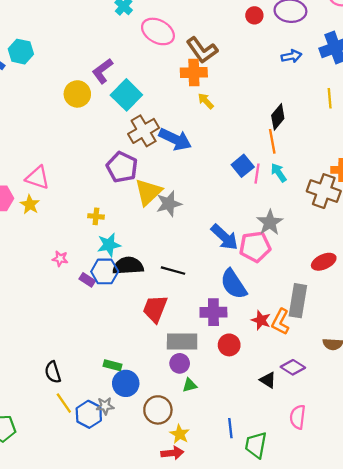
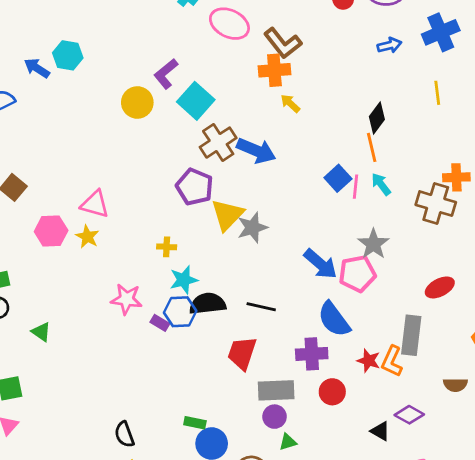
pink star: (60, 259) -> (126, 299), size x1.6

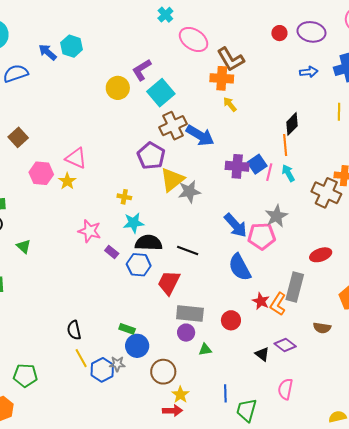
blue hexagon: (180, 312) -> (139, 265), moved
purple cross: (312, 354) -> (237, 166), moved
green triangle: (288, 442) -> (205, 349), moved

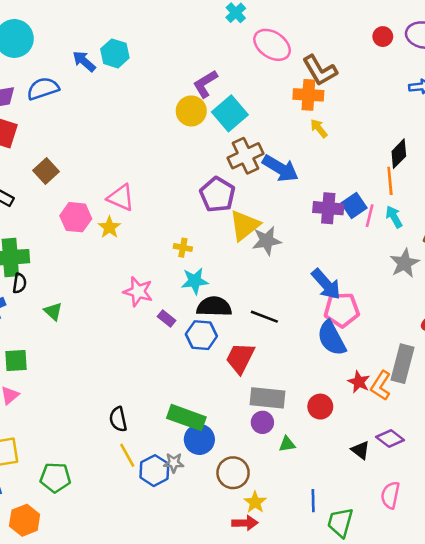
yellow circle: (118, 88) -> (191, 111), moved
gray star: (276, 216) -> (405, 263), moved
pink pentagon: (262, 236) -> (342, 310), moved
green rectangle: (127, 329) -> (186, 418), size x1.8

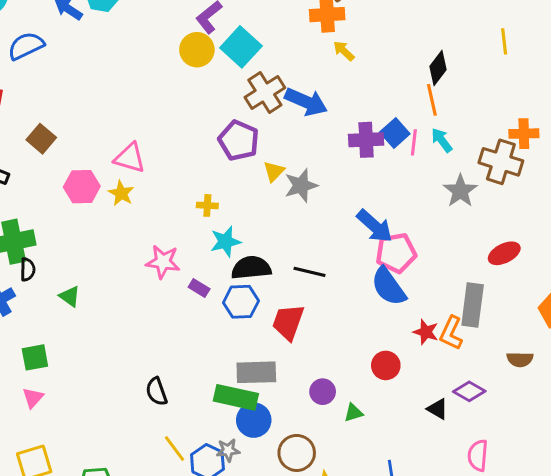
yellow triangle: (245, 225) -> (274, 171), size x0.6
gray rectangle: (267, 398) -> (256, 372), moved
black semicircle: (118, 419) -> (157, 392), moved

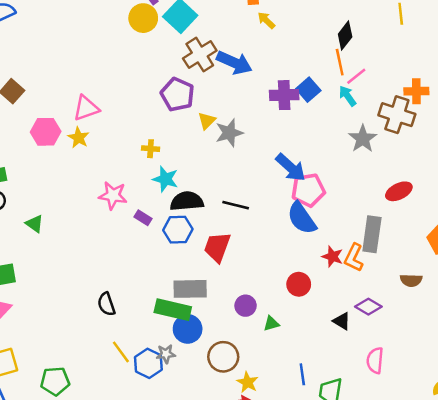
pink line: (414, 142) -> (356, 76), moved, turned 45
pink triangle: (130, 158) -> (86, 108), turned -36
cyan star: (225, 242) -> (165, 179), turned 30

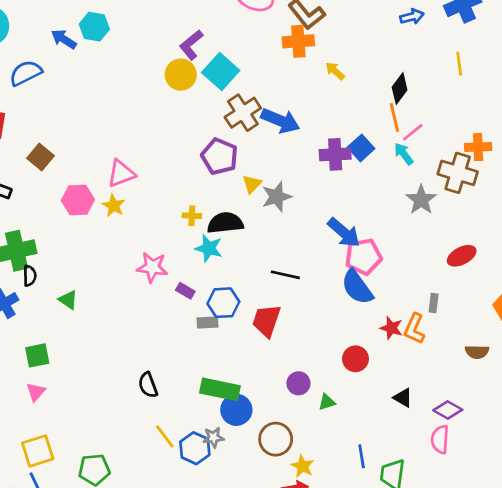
yellow arrow: (266, 20) -> (335, 71), moved
black semicircle: (187, 201) -> (225, 223), moved
gray rectangle: (372, 234) -> (434, 303), size x0.5
gray rectangle: (190, 289) -> (207, 322), moved, size x0.6
purple diamond: (368, 307) -> (448, 410), moved

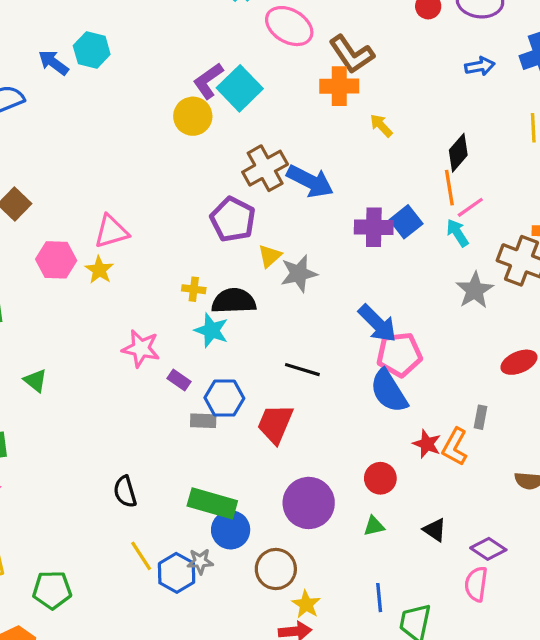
cyan square: (221, 71) -> (240, 88), moved
purple circle: (298, 383) -> (309, 503), size x1.8
green triangle: (327, 402) -> (374, 526), moved

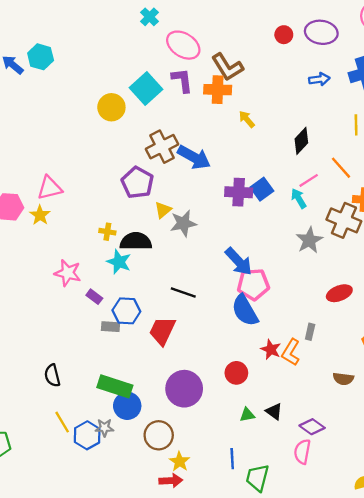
purple L-shape: (208, 81) -> (182, 80), moved, turned 116
orange line: (449, 188) -> (341, 168), moved, turned -35
green triangle: (374, 526) -> (247, 415), moved

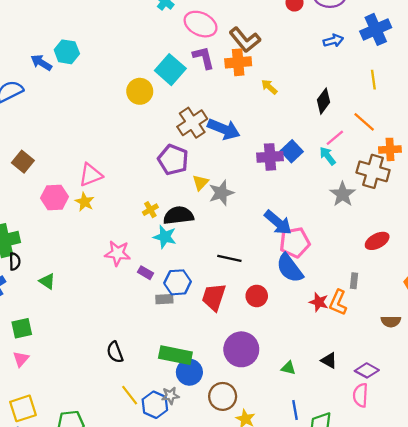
yellow cross: (107, 232) -> (150, 210), turned -32
red circle: (236, 373) -> (257, 296), moved
green triangle: (247, 415) -> (288, 368), moved, turned 32

